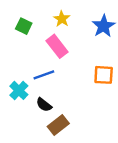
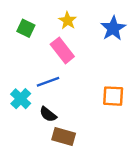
orange square: (104, 75) -> (113, 96), moved
brown rectangle: (58, 125) -> (64, 136), turned 54

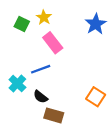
yellow star: (68, 21) -> (44, 17), moved
orange square: (113, 96) -> (96, 97), moved, turned 30

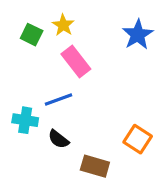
cyan cross: (17, 84) -> (25, 120), turned -35
brown rectangle: (54, 115) -> (95, 166), moved

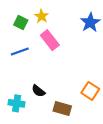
blue line: (58, 100) -> (20, 52), moved
cyan cross: (25, 120) -> (17, 103), moved

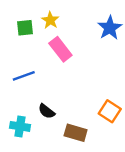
green square: (21, 22) -> (25, 28), turned -32
blue line: (20, 52) -> (24, 76), moved

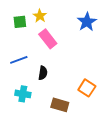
black semicircle: (47, 111) -> (43, 73), moved, turned -120
cyan cross: (20, 126) -> (23, 94), moved

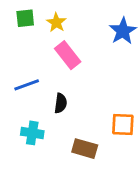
green square: (20, 22) -> (25, 18), moved
orange square: (87, 88) -> (123, 124), turned -30

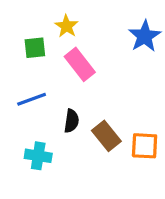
green square: (25, 18) -> (35, 48), moved
brown rectangle: (85, 149) -> (106, 136), moved, turned 35

